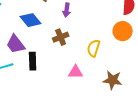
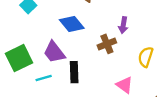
purple arrow: (67, 10) -> (123, 25), moved
pink triangle: (76, 72) -> (125, 85), turned 35

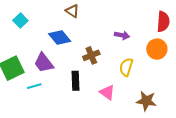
purple arrow: (123, 25) -> (122, 35), moved, turned -88
black rectangle: (74, 72) -> (75, 81), moved

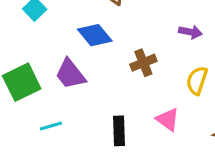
black rectangle: (75, 81) -> (119, 131), moved
cyan line: (34, 86) -> (51, 126), moved

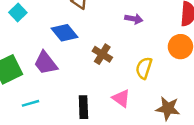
purple arrow: (190, 32) -> (134, 19), moved
brown cross: (143, 63) -> (102, 54), turned -36

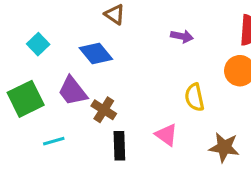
cyan square: (18, 13) -> (38, 44), moved
brown cross: (102, 54) -> (104, 110), moved
yellow semicircle: (144, 68) -> (194, 97), turned -30

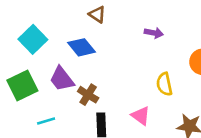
cyan square: (38, 44) -> (33, 39), size x1.5

